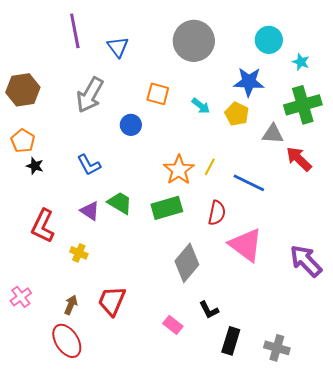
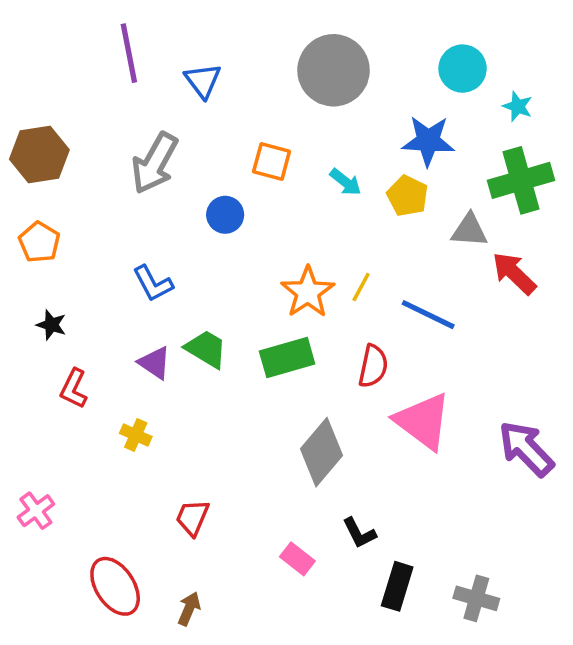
black star: (35, 166) -> (51, 325), moved
red L-shape: (43, 226) -> (74, 389), size x0.7
red trapezoid: (112, 301) -> (192, 518), size x0.7
brown arrow: (71, 305) -> (189, 609), moved

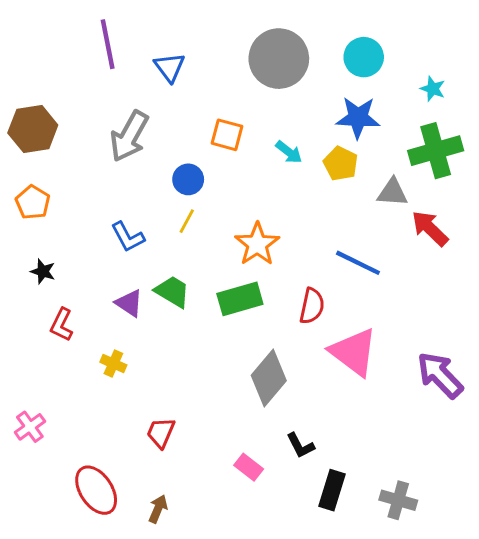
cyan circle: (463, 69) -> (364, 57), moved
yellow line: (361, 287) -> (187, 221), moved

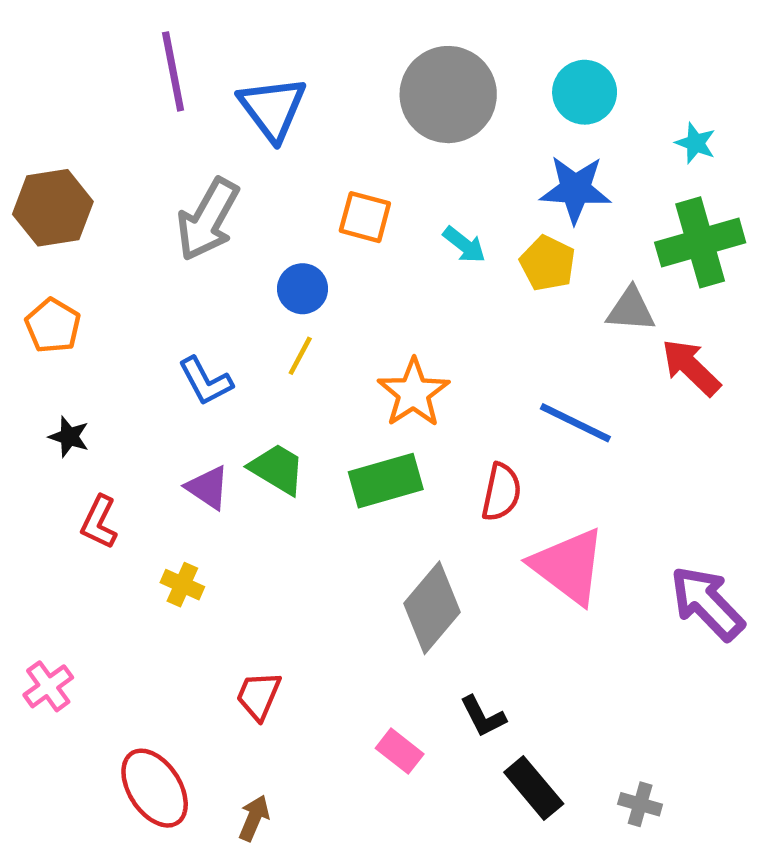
blue triangle: (169, 67) -> (272, 108), size x1.4
black rectangle: (332, 490) -> (534, 788), turned -57
gray cross: (398, 500) -> (640, 804), size x0.7

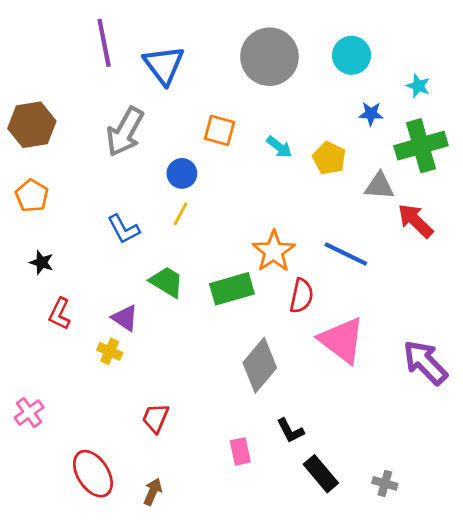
blue star: (575, 189) -> (371, 114), moved, size x0.6
orange star: (414, 393) -> (274, 251), moved
purple triangle: (208, 488) -> (125, 318), moved
pink rectangle: (400, 751) -> (240, 451), turned 40

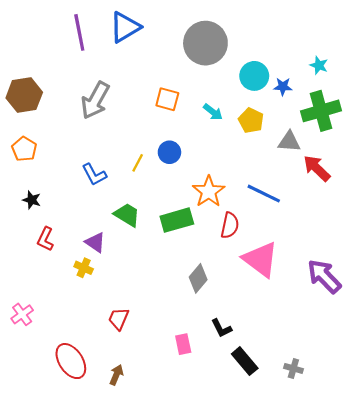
cyan circle: (351, 55) -> (254, 76), moved
blue triangle: (164, 65) -> (125, 27), moved, turned 36
blue circle: (182, 173) -> (169, 152), moved
gray diamond: (260, 365) -> (198, 278), size x0.7

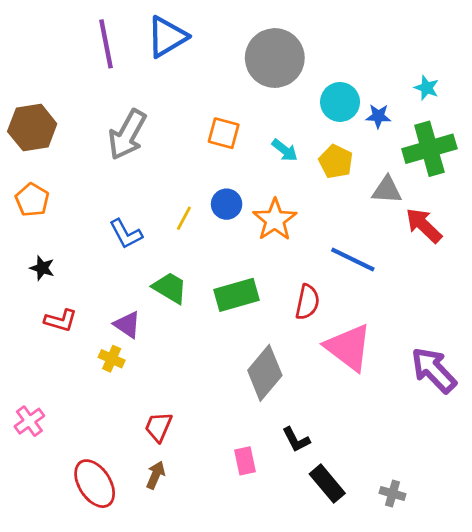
orange star: (209, 191) -> (275, 220), moved
red L-shape: (45, 239) -> (61, 320), turned -100
gray diamond: (198, 278) -> (265, 373), size x1.4
brown arrow: (116, 375) -> (156, 475), moved

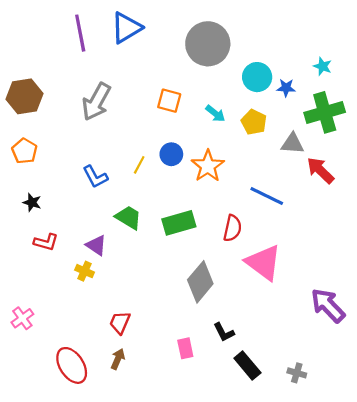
purple arrow: (434, 370) -> (328, 305), moved

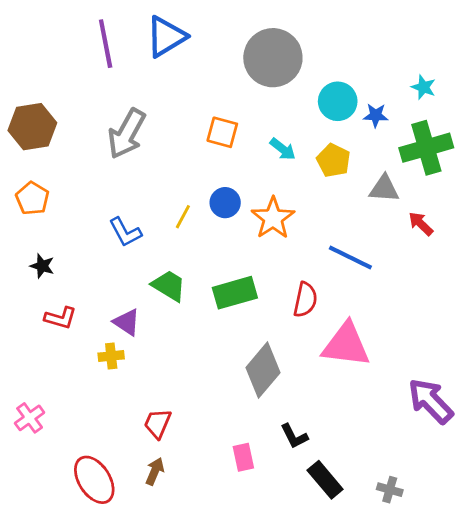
red arrow: (320, 170) -> (421, 224), size x0.7
pink triangle: (264, 263) -> (346, 345), turned -30
yellow cross: (85, 271) -> (111, 356), turned -30

